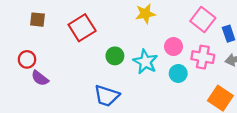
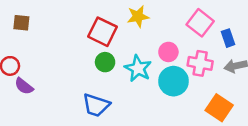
red square: (82, 28) -> (103, 32), moved, turned -32
cyan circle: (178, 73) -> (174, 81), size x1.5

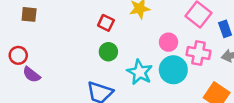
red square: (103, 32) -> (106, 23), size x0.6
cyan star: (138, 68) -> (140, 72), moved

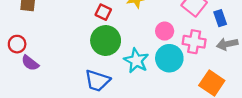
green circle: (108, 52) -> (106, 41), size x1.6

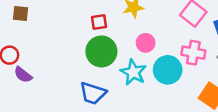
red square: (103, 12) -> (99, 22), turned -35
pink circle: (165, 31) -> (146, 43), moved

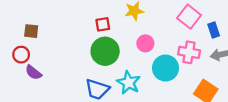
brown square: (21, 13) -> (31, 31), moved
cyan star: (133, 72) -> (129, 83), moved

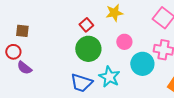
red square: (103, 24) -> (86, 25), turned -32

